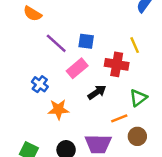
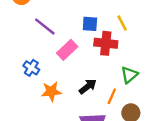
blue square: (86, 41) -> (90, 24), moved
black arrow: (97, 92) -> (88, 86), moved
orange line: (119, 118) -> (112, 96), turned -42

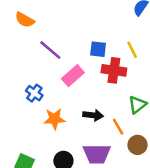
black arrow: (88, 86) -> (93, 115), turned 42
orange line: (112, 96) -> (118, 127), turned -56

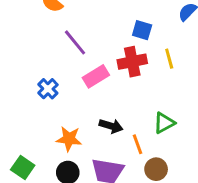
blue square: (98, 49) -> (142, 30), moved
red cross: (114, 70) -> (132, 62), moved, turned -30
orange star: (54, 119) -> (69, 139), moved

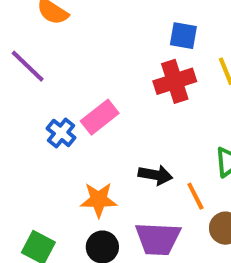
purple line: (75, 42) -> (28, 66), moved
pink rectangle: (96, 76) -> (100, 117), moved

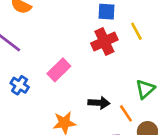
blue cross: (61, 133) -> (20, 85), moved

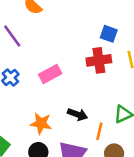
orange line: (126, 113) -> (99, 131), turned 30

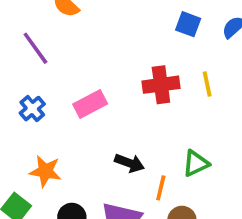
blue square: (109, 34) -> (188, 24), moved
orange star: (41, 123) -> (45, 171), moved

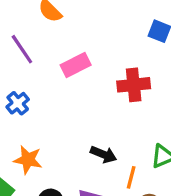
pink rectangle: (90, 104) -> (76, 65), moved

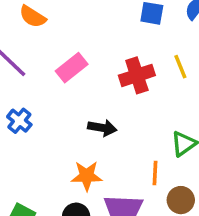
black arrow: (103, 154) -> (102, 128), moved
orange star: (28, 160) -> (87, 176), moved

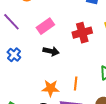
black arrow: (102, 128) -> (51, 51), moved
orange line: (155, 173) -> (76, 84), moved

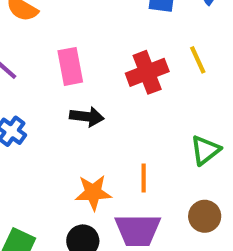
pink rectangle: (45, 26) -> (70, 66), turned -60

